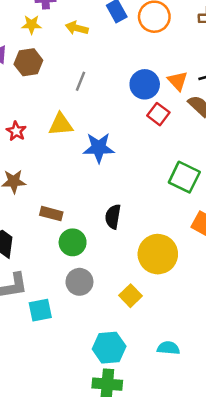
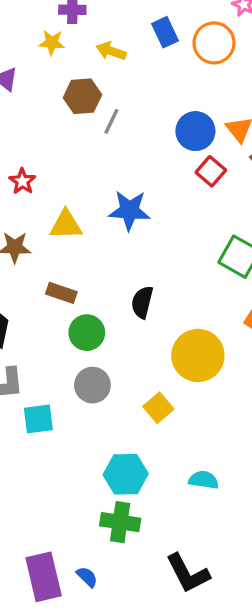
brown hexagon: (28, 62) -> (82, 96), moved
yellow triangle: (61, 124) -> (66, 225), moved

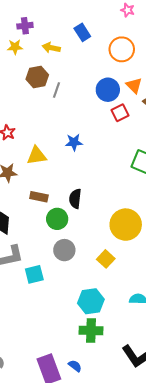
orange circle: (214, 43) -> (122, 49), moved
red square: (211, 171) -> (120, 113), turned 30
blue star: (129, 210) -> (74, 142), size x0.7
black semicircle: (142, 302) -> (75, 199), moved

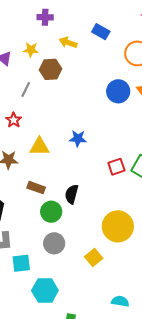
blue rectangle: (82, 32) -> (101, 32), turned -36
yellow star: (15, 47) -> (31, 50), moved
gray line: (56, 90) -> (26, 89), moved
red square: (120, 113) -> (116, 167), moved
cyan hexagon: (91, 301) -> (45, 291), moved

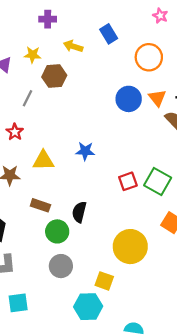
blue rectangle: (101, 32) -> (109, 34), turned 30
yellow square: (94, 258) -> (104, 281), turned -30
cyan square: (21, 263) -> (18, 303), moved
cyan hexagon: (45, 291) -> (88, 307), moved

